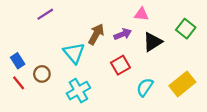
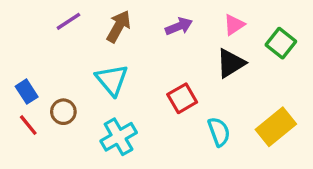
pink triangle: (141, 14) -> (234, 25), moved, turned -40
brown arrow: (96, 34) -> (119, 26), moved
purple arrow: (123, 34) -> (179, 26), moved
cyan semicircle: (145, 87) -> (219, 132), turned 126

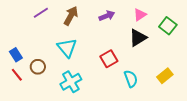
yellow rectangle: (276, 127) -> (165, 76), size x0.7

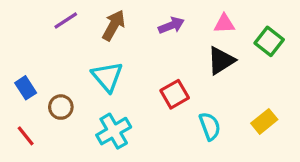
pink triangle: (140, 15) -> (224, 24), turned 32
red line: (17, 75) -> (26, 136), moved

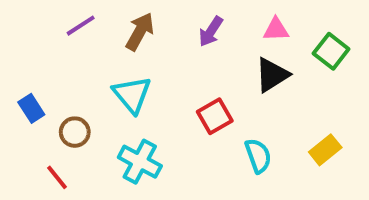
purple arrow: (171, 25) -> (211, 31), turned 145
cyan cross: (114, 131) -> (140, 162), turned -32
red line: (26, 136) -> (57, 177), moved

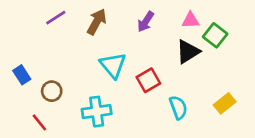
green square: (331, 51) -> (215, 35), moved
cyan triangle: (132, 95) -> (113, 65), moved
cyan cross: (140, 162) -> (97, 112), turned -36

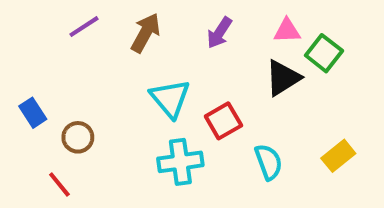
cyan cross: (97, 112) -> (180, 162), moved

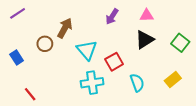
purple line: (84, 27) -> (18, 13), moved
brown arrow: (146, 33) -> (65, 28), moved
green square: (324, 53) -> (180, 43), moved
brown circle: (78, 137) -> (45, 44), moved

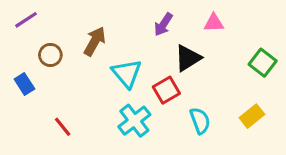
black triangle: (145, 40) -> (188, 58), moved
brown circle: (45, 44) -> (50, 55), moved
cyan cross: (92, 83) -> (134, 121), turned -30
red line: (30, 94) -> (63, 127), moved

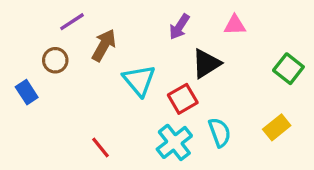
purple line: (26, 20) -> (72, 22), moved
cyan cross: (134, 121) -> (174, 142), moved
red line: (63, 127) -> (101, 147), moved

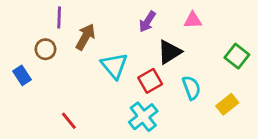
purple line: (72, 22) -> (59, 18), turned -55
cyan semicircle: (220, 132) -> (191, 88), moved
red line: (101, 147) -> (69, 121), moved

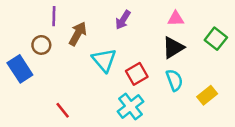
purple arrow: (147, 22) -> (123, 20), moved
black triangle: (169, 52) -> (173, 47), moved
green square: (237, 56) -> (216, 39), moved
blue rectangle: (22, 75) -> (20, 69), size x1.5

